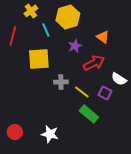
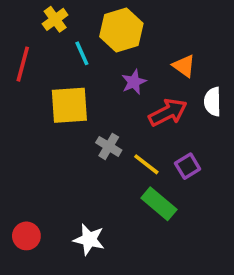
white semicircle: (119, 79) -> (213, 102), moved, turned 56
gray cross: (61, 82) -> (109, 146), turned 32
purple square: (105, 93) -> (188, 166), turned 32

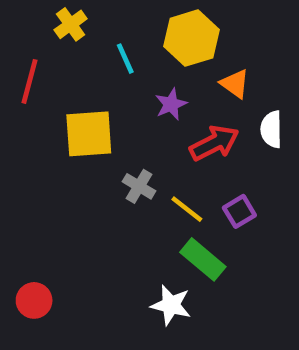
yellow hexagon: (121, 30) -> (191, 38), moved
cyan line: (82, 53) -> (125, 59), moved
white star: (89, 240) -> (171, 305), moved

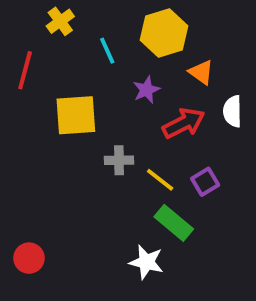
gray cross: (139, 186) -> (119, 160), turned -32

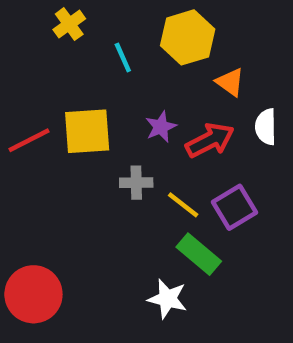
red line: (25, 70) -> (29, 140), moved, turned 48
purple star: (146, 90) -> (161, 127), moved
purple square: (205, 182) -> (234, 207), size x1.4
red circle: (29, 258) -> (33, 294), size x1.6

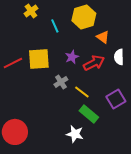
gray cross: (136, 183) -> (61, 82), turned -32
purple square: (234, 207) -> (116, 99), moved

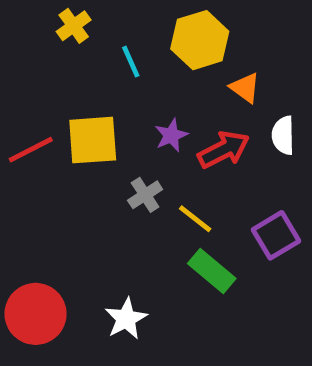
white star: (75, 134) -> (126, 319), moved, turned 30

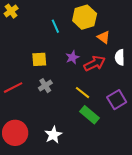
yellow cross: (74, 26) -> (11, 11), moved
yellow square: (93, 140) -> (39, 59), size x0.7
red line: (31, 150) -> (13, 88), moved
gray cross: (145, 195) -> (45, 86), moved

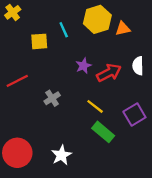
orange triangle: (104, 37) -> (123, 29), moved, turned -48
yellow square: (39, 59) -> (39, 41), moved
red line: (13, 88) -> (17, 81), moved

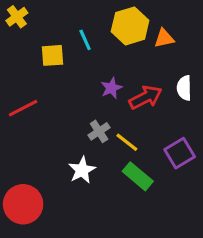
gray cross: (52, 98) -> (99, 131), moved
white star: (61, 155) -> (82, 170), moved

